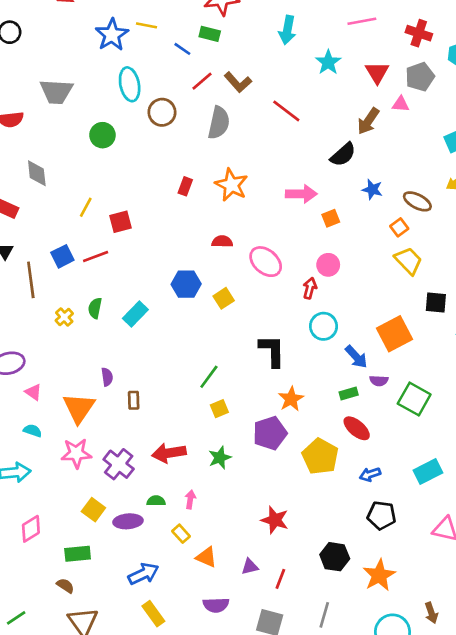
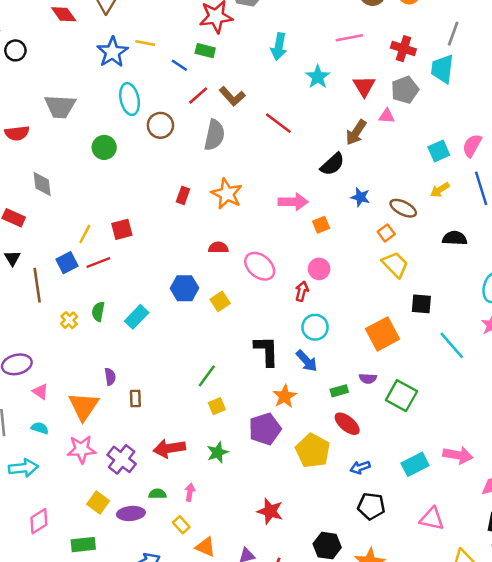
yellow line: (86, 207) -> (85, 234), moved
blue arrow: (356, 357) -> (307, 361), moved

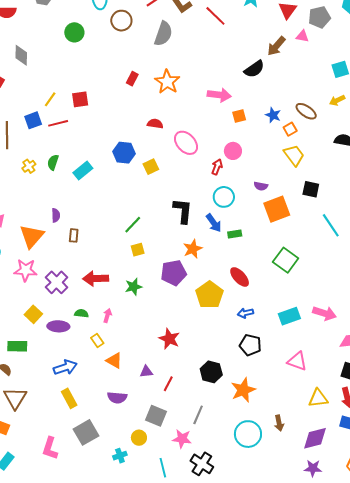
red line: (278, 123) -> (215, 16), moved
blue star: (360, 197) -> (273, 115), moved
purple semicircle: (368, 378) -> (261, 186), moved
green rectangle: (339, 391) -> (235, 234), moved

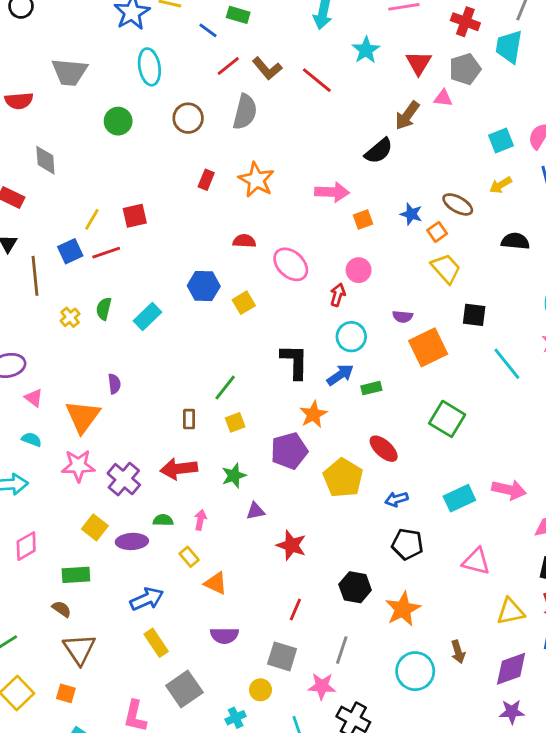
brown circle: (121, 21) -> (188, 118), moved
blue arrow: (214, 223) -> (340, 375), turned -84
brown rectangle: (74, 235) -> (189, 419), moved
purple triangle: (146, 372) -> (256, 511), moved

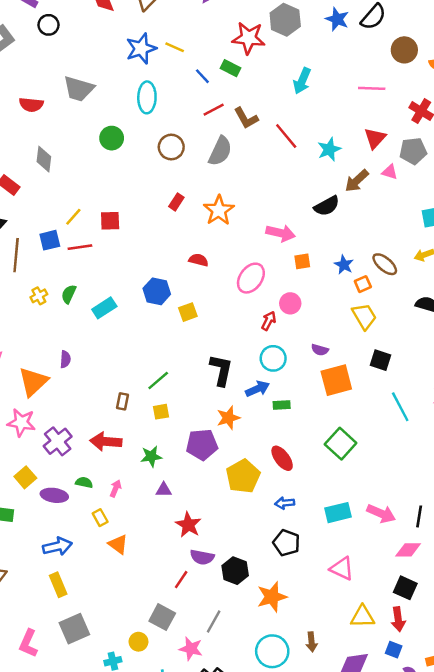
cyan star: (366, 50) -> (329, 149), moved
pink ellipse: (291, 264) -> (251, 278), moved, turned 72
purple semicircle: (224, 636) -> (202, 557), moved

